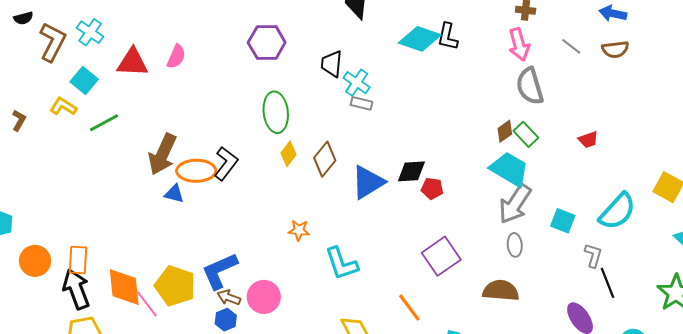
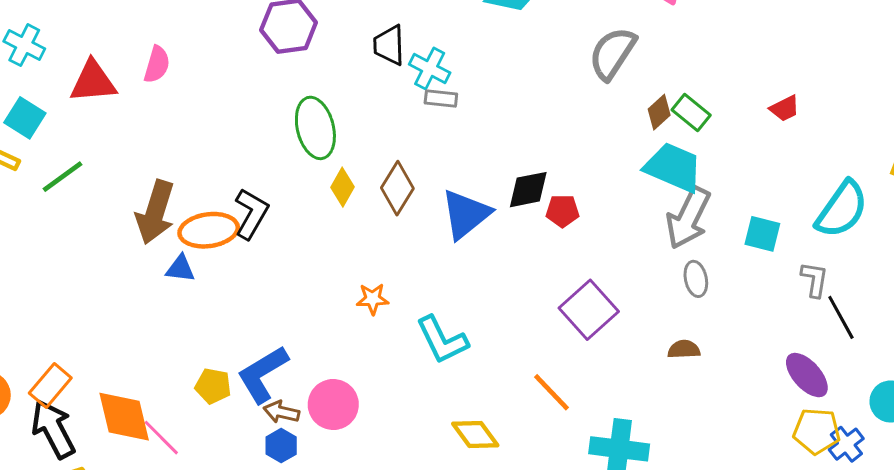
gray semicircle: (530, 86) -> (612, 53), moved, turned 57
orange rectangle: (78, 260) -> (50, 386), turned 44
yellow pentagon: (175, 286) -> (213, 386), moved, size x0.6
brown semicircle: (501, 291) -> (684, 349), size x0.6

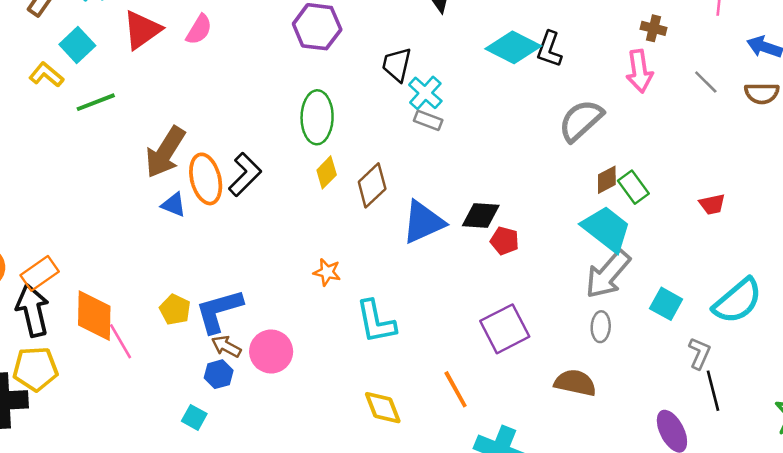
red triangle: (93, 82) -> (142, 30), turned -45
orange ellipse: (209, 230) -> (206, 179), turned 69
brown semicircle: (684, 349) -> (575, 383), size x1.5

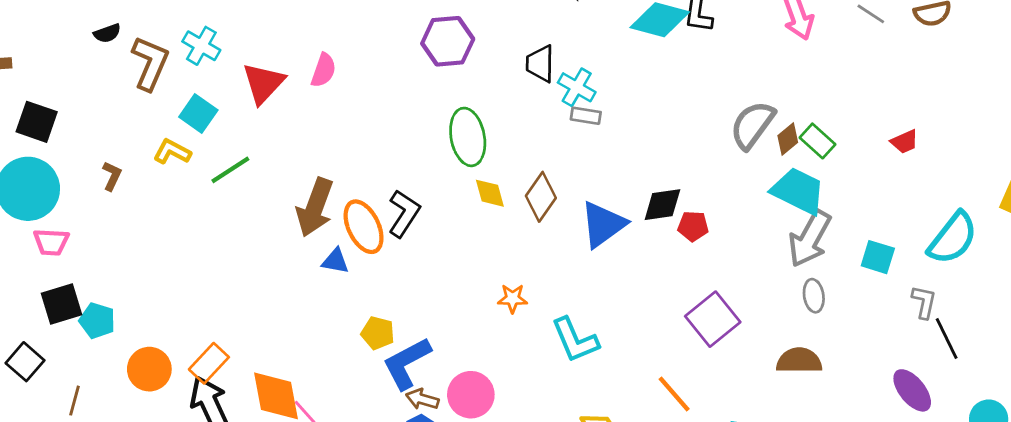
gray semicircle: (581, 120) -> (752, 125), moved
yellow diamond: (327, 172) -> (490, 193), turned -48
yellow pentagon: (175, 310) -> (378, 333), moved

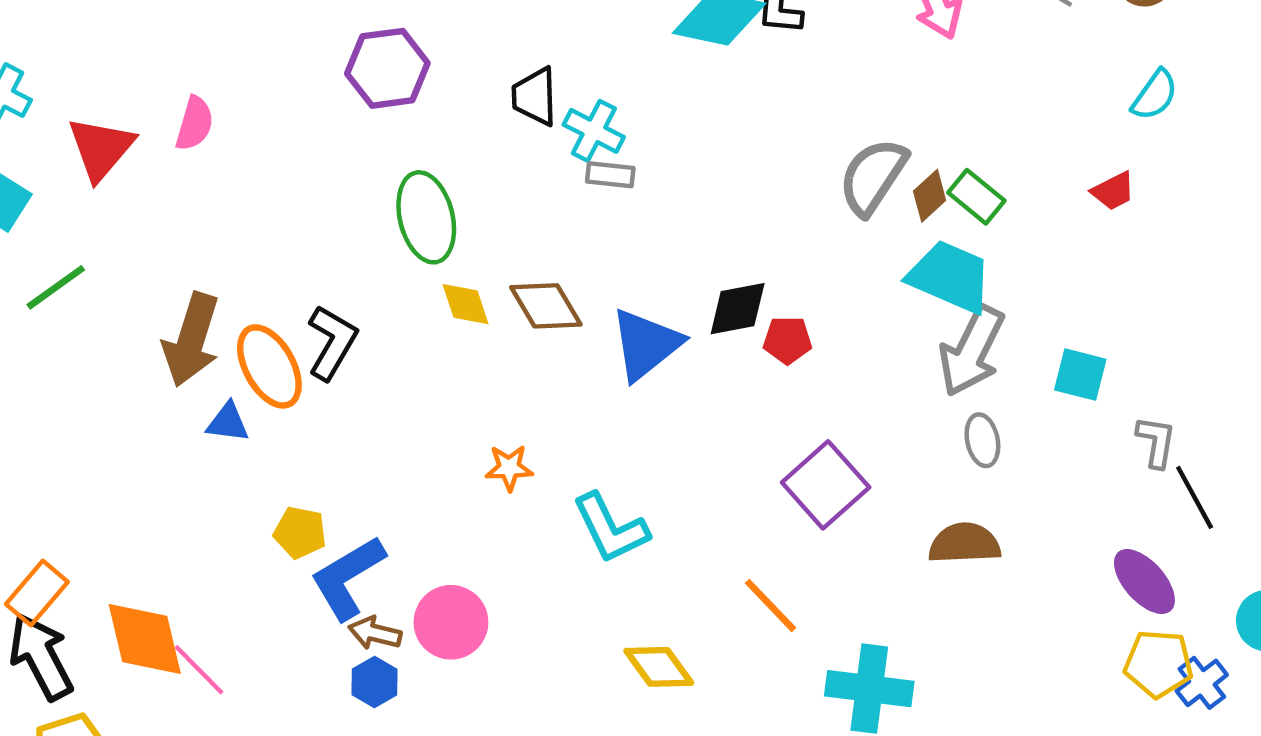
brown diamond: (541, 197) -> (546, 306), turned -63
cyan semicircle: (953, 238) -> (1155, 95), moved, size x0.6

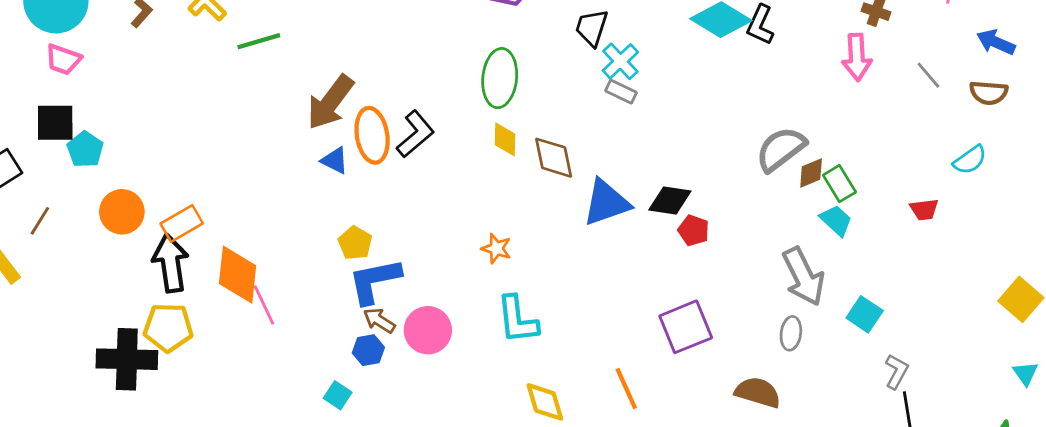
cyan trapezoid: (950, 277) -> (836, 220), moved, size x0.6
gray arrow: (972, 351) -> (803, 277), turned -72
cyan L-shape: (611, 528) -> (517, 320), moved

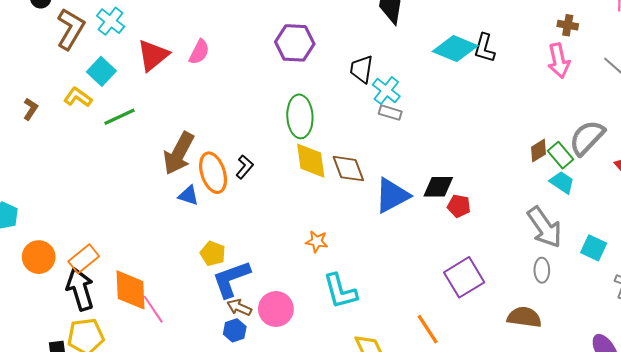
black L-shape: (415, 134) -> (245, 167), size x0.7
yellow diamond: (505, 139) -> (311, 161), size x1.5
gray semicircle: (781, 149) -> (587, 138), moved

